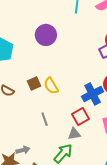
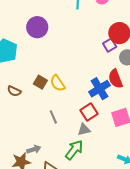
purple circle: (46, 35) -> (37, 27), moved
brown square: (34, 84) -> (40, 82), turned -32

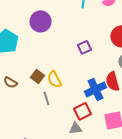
purple square: (110, 45) -> (84, 47), moved
gray line: (53, 117) -> (46, 98), moved

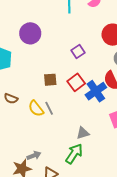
brown square: (37, 76) -> (50, 80), moved, turned -32
yellow semicircle: (54, 79) -> (36, 108), moved
red square: (82, 111) -> (76, 82), moved

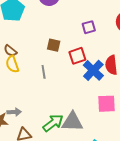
blue cross: (96, 91) -> (93, 70), turned -30
yellow semicircle: (36, 108) -> (12, 64), moved
gray triangle: (83, 133) -> (72, 122), moved, size x1.6

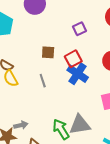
blue cross: (93, 70) -> (78, 74), moved
green arrow: (53, 123) -> (61, 129), turned -75

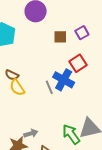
brown square: (48, 52) -> (60, 37), moved
blue cross: (78, 74) -> (64, 80), moved

